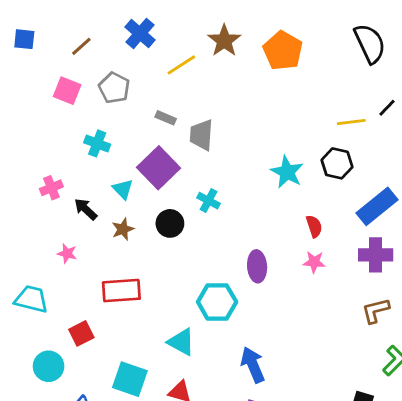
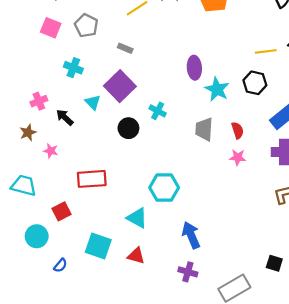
gray trapezoid: (201, 135) -> (204, 129), moved
brown star: (123, 229) -> (28, 133), moved
purple ellipse: (257, 266) -> (194, 68), moved

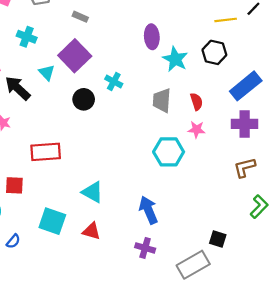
black arrow: (65, 117) -> (18, 88), size x1.4
cyan hexagon: (164, 188) -> (169, 152), moved
red square: (61, 211) -> (14, 185), turned 30
black square: (274, 263) -> (218, 239), moved

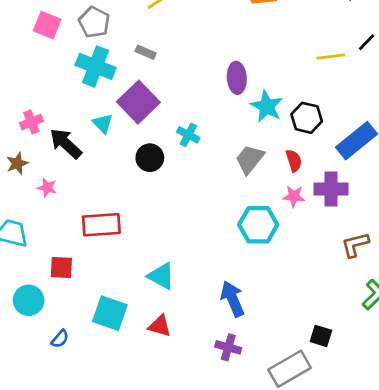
cyan cross: (27, 37) -> (96, 66), moved, size x1.5
black hexagon: (214, 52) -> (307, 118), moved
gray trapezoid: (162, 100) -> (250, 159), turned 35
purple cross: (245, 124) -> (331, 189), moved

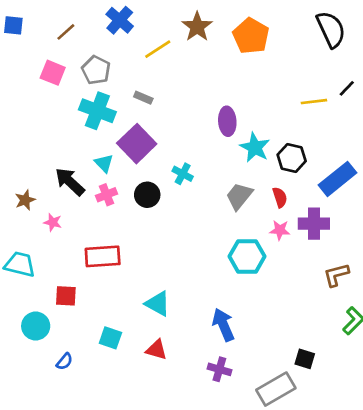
pink cross: (31, 122) -> (107, 195), moved
cyan square: (110, 313) -> (110, 338), size x0.7

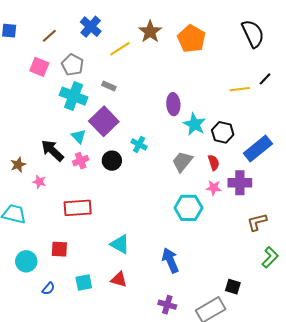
red square: (66, 296) -> (59, 249), moved
cyan square: (110, 338) -> (84, 282), moved, turned -30
purple cross: (219, 369) -> (167, 305), moved

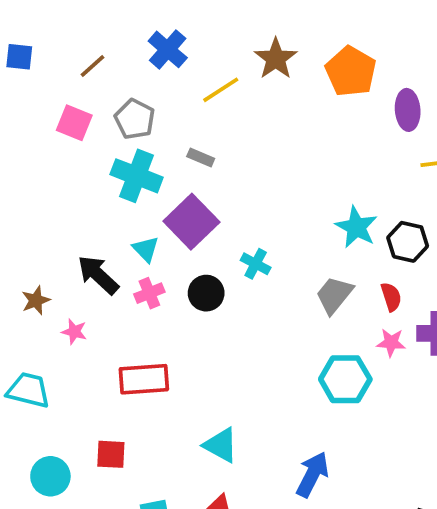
purple ellipse: (173, 104) -> (408, 110), moved
blue arrow: (170, 260) -> (312, 474), turned 50

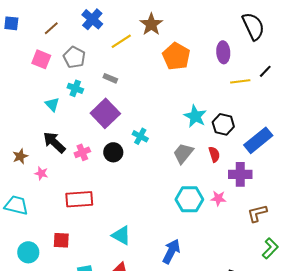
orange pentagon: (351, 71) -> (176, 56), moved
cyan cross: (137, 176) -> (75, 88), size x0.6
cyan triangle: (146, 249) -> (52, 104), moved
pink star: (391, 343) -> (218, 198), moved

